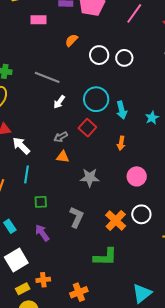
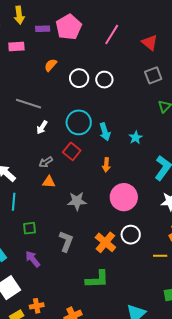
pink circle: (137, 176) -> (124, 197), size x1.4

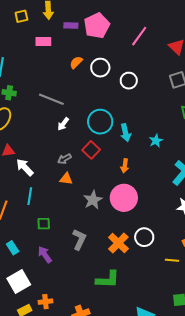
white circle: (79, 78) -> (100, 68), moved
pink circle: (124, 197) -> (124, 198), moved
gray star: (77, 201) -> (93, 200), turned -30

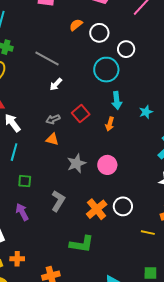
cyan circle: (100, 122) -> (106, 70), moved
orange arrow: (125, 166) -> (110, 124), moved
pink circle: (124, 198) -> (107, 165), size x0.7

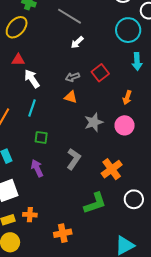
orange arrow: (110, 124) -> (127, 98), moved
white circle: (123, 206) -> (134, 199), moved
green L-shape: (82, 244) -> (95, 203), turned -30

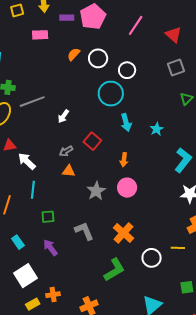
gray line: (69, 16) -> (32, 102), moved, turned -40
gray L-shape: (74, 159) -> (84, 231), turned -45

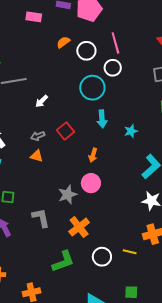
pink line: (136, 25) -> (115, 43), moved, turned -60
gray star: (96, 191) -> (68, 195), moved

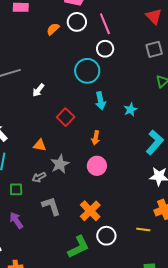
white circle: (86, 51) -> (77, 22), moved
gray arrow: (38, 136) -> (39, 177), moved
gray star: (68, 195) -> (60, 164), moved
white circle: (102, 257) -> (106, 236), moved

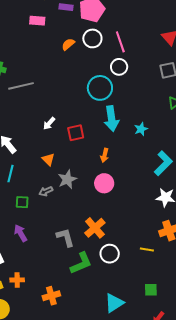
white arrow: (38, 90) -> (49, 123), moved
cyan arrow: (100, 101) -> (111, 119), size x1.4
red square: (66, 117) -> (76, 133), turned 30
orange triangle: (40, 145) -> (48, 159), turned 32
gray L-shape: (51, 206) -> (65, 237), moved

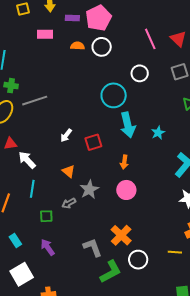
pink line: (120, 42) -> (150, 39), moved
orange semicircle: (68, 44) -> (78, 46), moved, turned 48
white circle: (119, 67) -> (140, 73), moved

